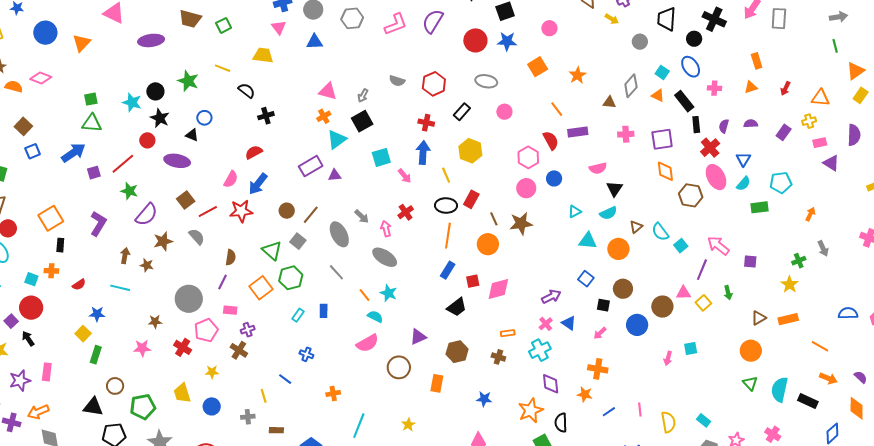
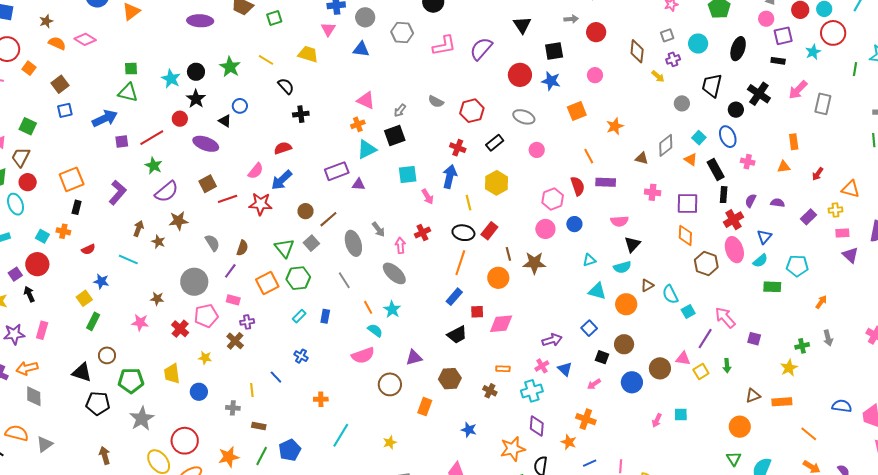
gray semicircle: (197, 237) -> (212, 243), moved

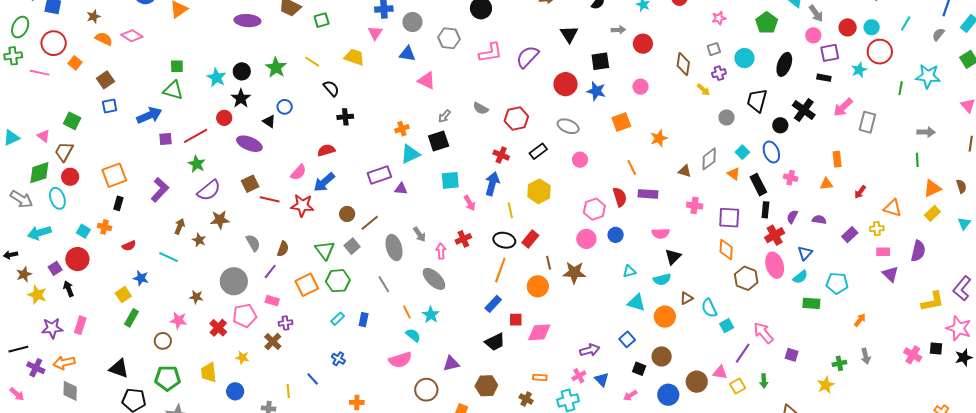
pink triangle: (366, 100) -> (427, 81), moved
red line: (228, 199) -> (270, 199), turned 30
brown circle: (107, 355) -> (163, 341), moved

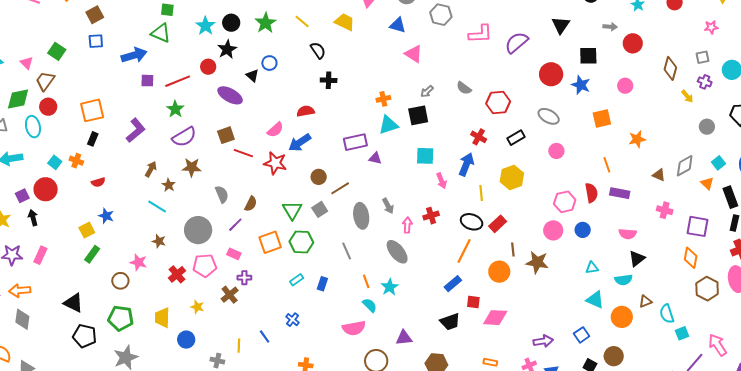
purple cross: (719, 73) -> (705, 82), turned 32
cyan line: (169, 257) -> (157, 207), moved

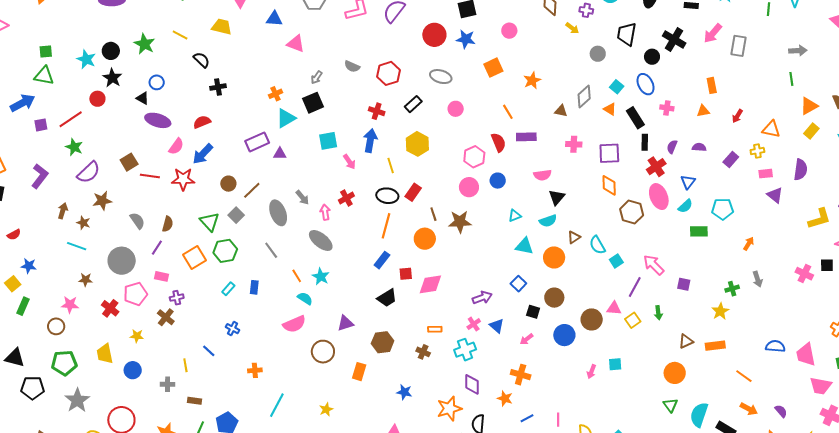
purple ellipse: (230, 95) -> (158, 120), moved

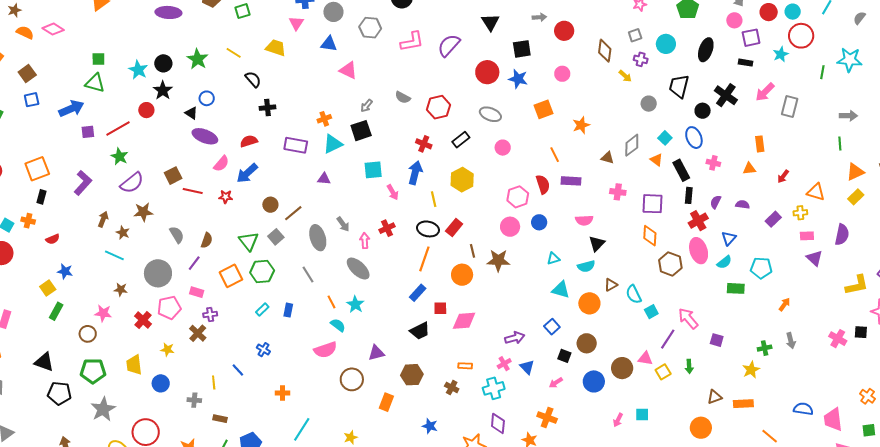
purple rectangle: (257, 142) -> (296, 145), moved, turned 30
red star: (183, 179) -> (226, 197), size x0.6

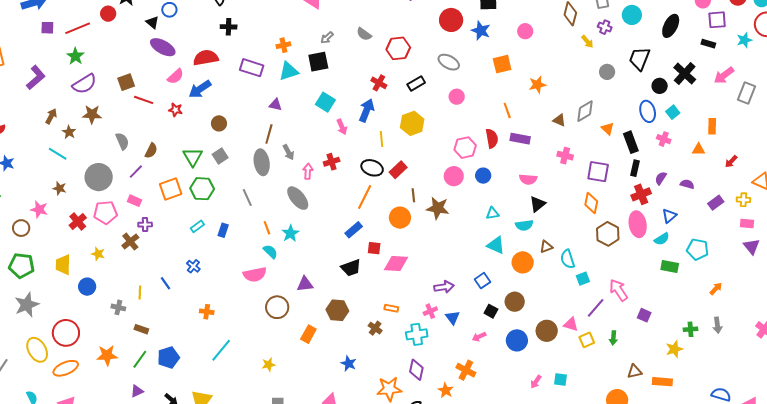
cyan square: (665, 138) -> (673, 112), moved
red semicircle: (249, 141) -> (206, 58), size x1.4
cyan square: (373, 170) -> (325, 102), turned 30
brown line: (293, 213) -> (269, 134), moved, turned -42

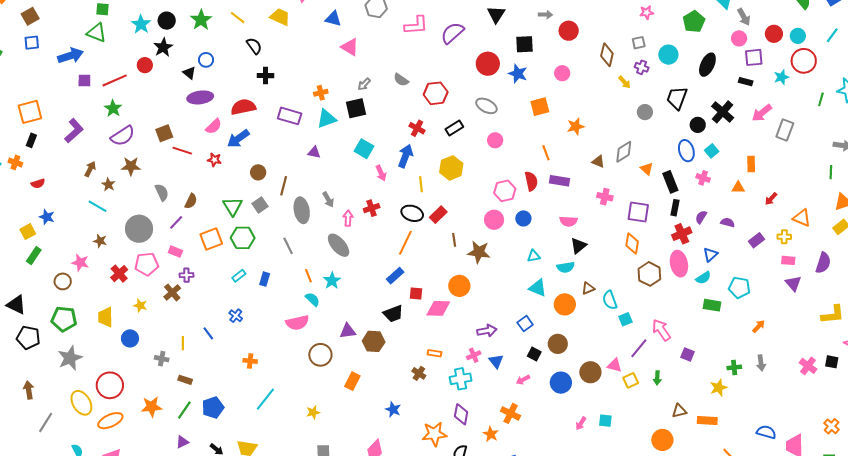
purple ellipse: (163, 47) -> (200, 97), turned -35
brown line: (269, 134) -> (284, 186), moved
orange circle: (400, 218) -> (459, 286), moved
brown hexagon: (337, 310) -> (374, 341), moved

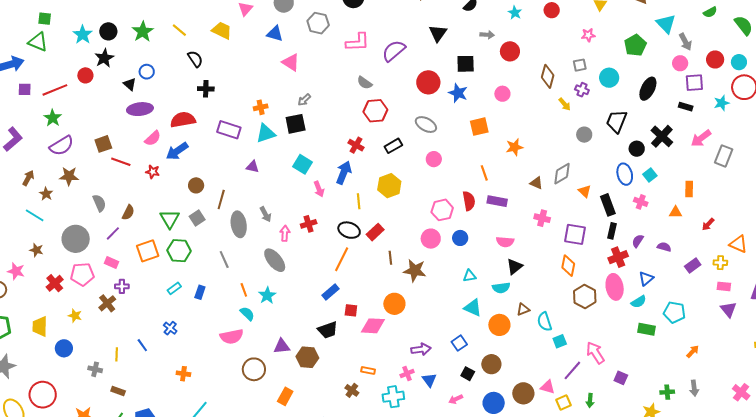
gray semicircle: (401, 80) -> (365, 83), moved

